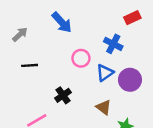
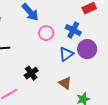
pink circle: (81, 58) -> (46, 33), moved
purple circle: (130, 80) -> (87, 49), moved

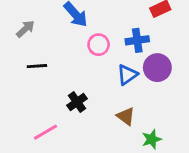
blue cross: (73, 30) -> (137, 40), turned -35

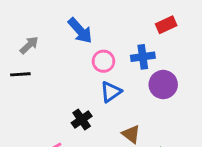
black line: (37, 66) -> (20, 74), moved
blue triangle: (127, 75) -> (111, 92), moved

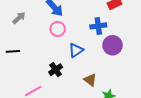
pink circle: (103, 61) -> (58, 29), moved
black line: (20, 74) -> (13, 51), moved

